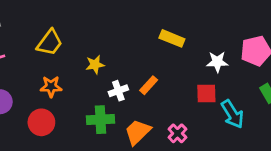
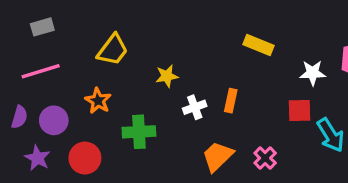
orange rectangle: (149, 85) -> (231, 101), turned -30
orange star: (51, 87) -> (98, 101), moved, turned 30
green cross: (101, 120) -> (139, 132), moved
red circle: (41, 122) -> (85, 158), moved

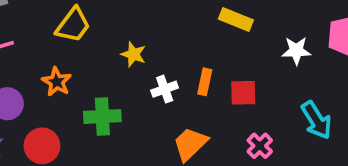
yellow star: (167, 76) -> (133, 54), turned 30
red square: (300, 111) -> (243, 93), moved
pink cross: (265, 158) -> (260, 146), moved

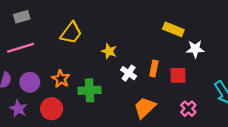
white star: (296, 51) -> (195, 49), moved
orange star: (57, 82) -> (61, 79), moved
white cross: (165, 89) -> (129, 73), turned -35

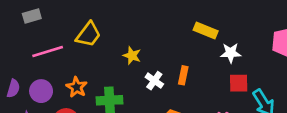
pink line: (21, 48) -> (48, 52), moved
red square: (178, 75) -> (239, 83), moved

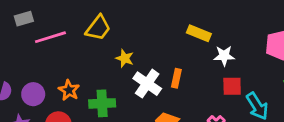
yellow trapezoid: (88, 34) -> (98, 28), moved
pink line: (48, 52) -> (50, 37), moved
white cross: (154, 81) -> (147, 84), size x1.5

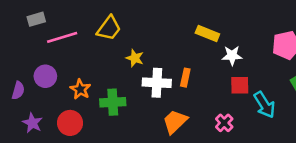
white cross: (147, 84) -> (157, 83), turned -32
purple circle: (33, 94) -> (45, 76), moved

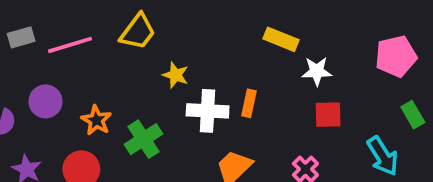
gray rectangle: (36, 19) -> (21, 37), moved
green cross: (113, 102) -> (143, 139), turned -30
cyan arrow: (264, 105) -> (383, 156), moved

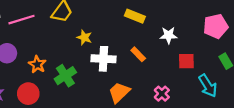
yellow rectangle: (281, 39) -> (135, 16), moved
orange rectangle: (249, 103) -> (138, 54), moved, turned -56
red square: (328, 115) -> (186, 61), moved

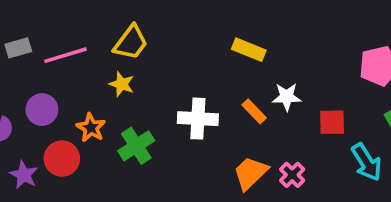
white star: (169, 35) -> (287, 97), moved
yellow star: (84, 38) -> (122, 84), moved
orange trapezoid: (119, 92) -> (250, 173), moved
red circle: (28, 94) -> (62, 159), moved

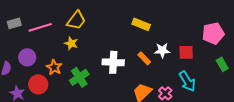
red square: (332, 122) -> (186, 52), moved
cyan arrow: (367, 162) -> (187, 81), moved

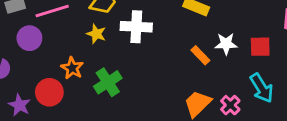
purple circle: (27, 57) -> (29, 38), moved
white cross: (113, 62) -> (136, 27), moved

